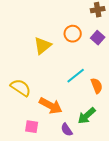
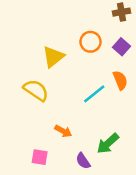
orange semicircle: (97, 86) -> (120, 80), moved
yellow semicircle: (21, 88) -> (36, 90), moved
orange arrow: (51, 106) -> (63, 131), size x0.6

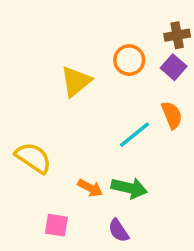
brown cross: (121, 12) -> (177, 35), moved
yellow semicircle: (36, 90) -> (33, 158), moved
green arrow: (108, 144) -> (129, 188), moved, turned -125

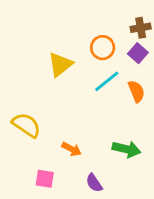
cyan line: (135, 135) -> (107, 81), moved
green arrow: (129, 188) -> (127, 149), moved

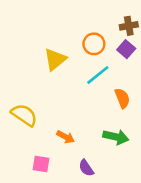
orange semicircle: (136, 91) -> (122, 98), moved

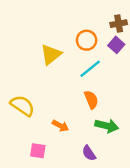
orange semicircle: (122, 98) -> (91, 100), moved
purple semicircle: (86, 168) -> (89, 153), moved

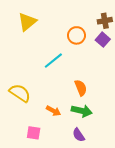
yellow triangle: (51, 54) -> (27, 22), moved
cyan line: (90, 69) -> (53, 61), moved
green arrow: (107, 126) -> (82, 111), moved

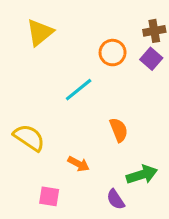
green arrow: (82, 111) -> (142, 175), moved, turned -30

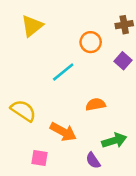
purple square: (151, 59) -> (123, 61), moved
orange semicircle: (119, 130) -> (96, 104), turned -78
orange arrow: (79, 164) -> (63, 132), size x1.5

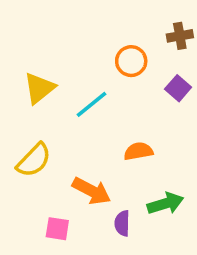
yellow triangle: (32, 26) -> (39, 88), moved
yellow semicircle: (23, 111) -> (34, 160), turned 100
purple semicircle: (93, 160) -> (122, 223), moved, turned 35

